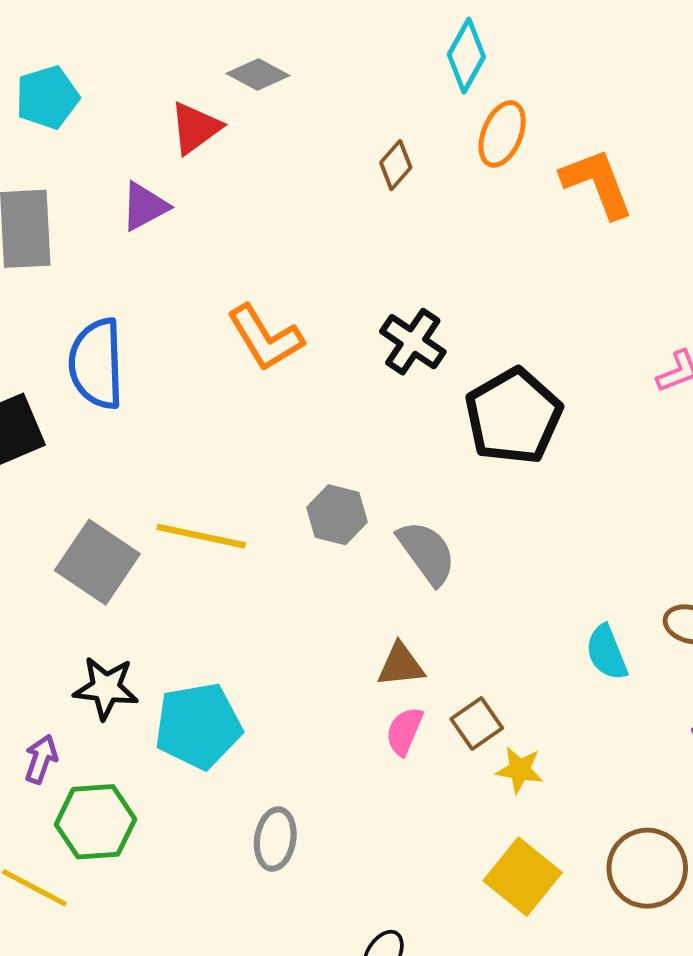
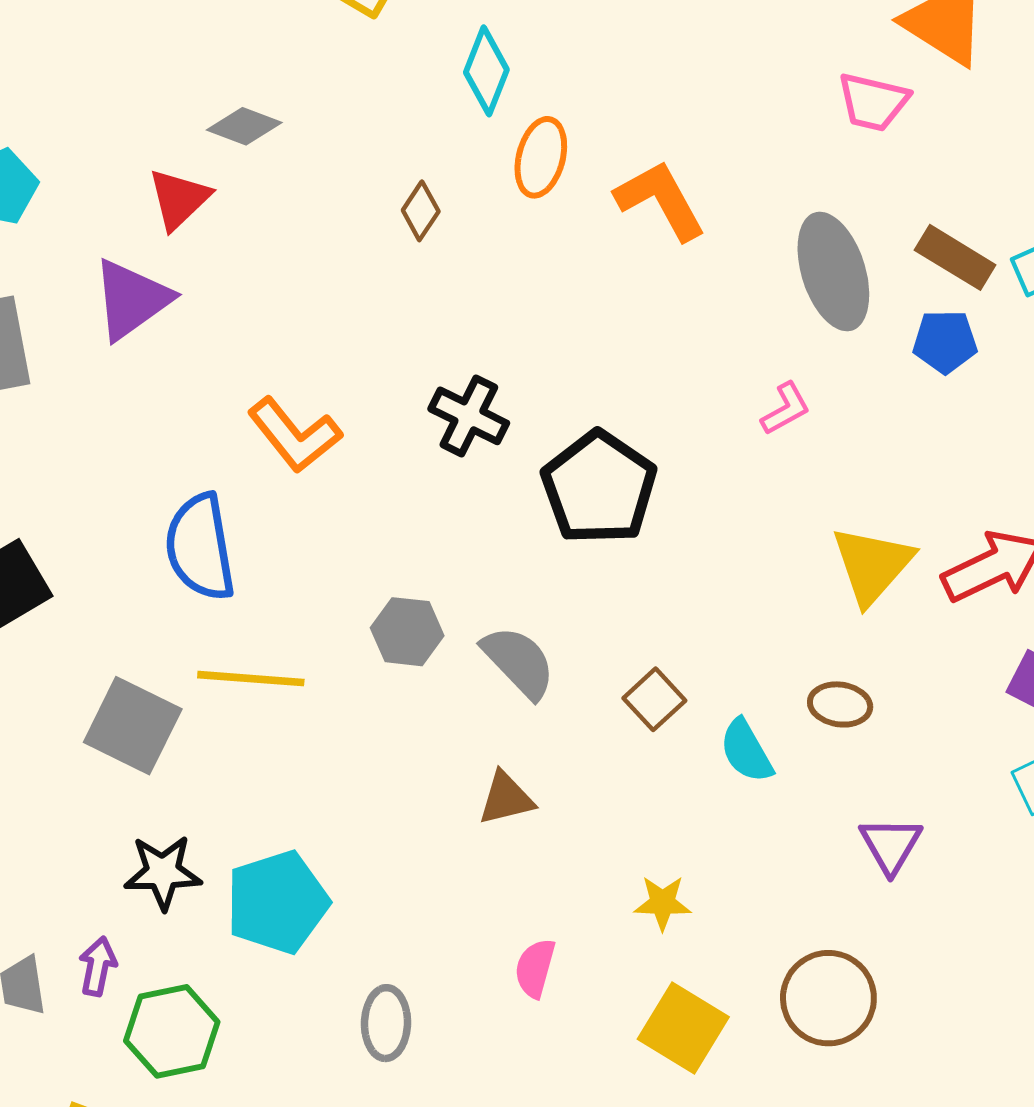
purple triangle: (145, 206) -> (132, 299), size x1.4
blue semicircle: (96, 364) -> (200, 547), moved
brown square: (477, 724) -> (654, 699), moved
pink semicircle: (404, 731) -> (535, 968), moved

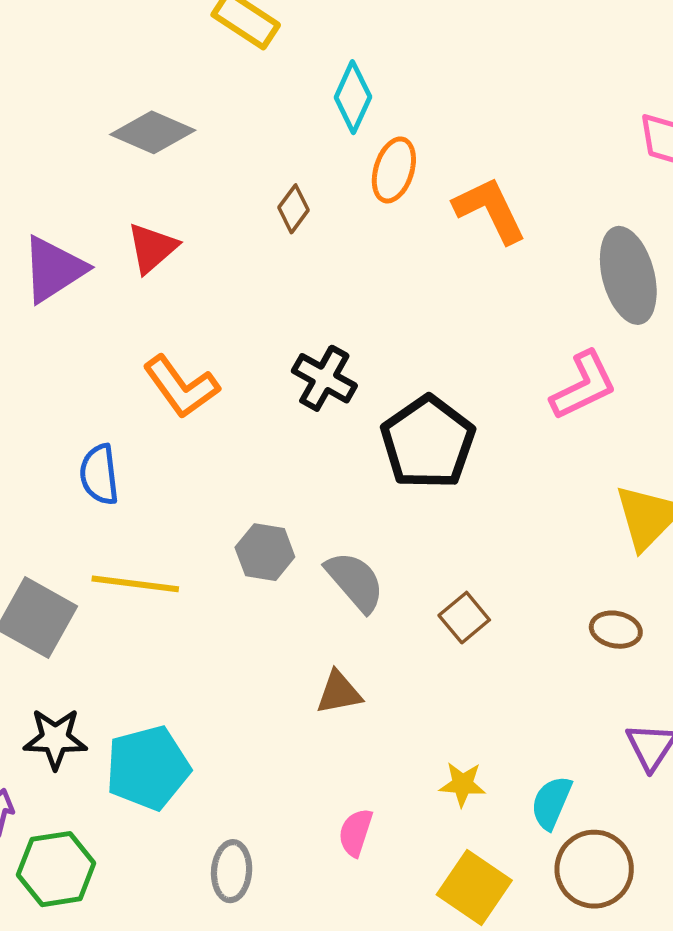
gray diamond: (244, 126) -> (153, 132), size x1.4
red triangle: (179, 199) -> (152, 248), moved
pink L-shape: (786, 409) -> (584, 386), size x1.6
blue semicircle: (200, 547) -> (99, 475), size x0.7
cyan semicircle: (746, 751) -> (551, 803), moved, turned 50

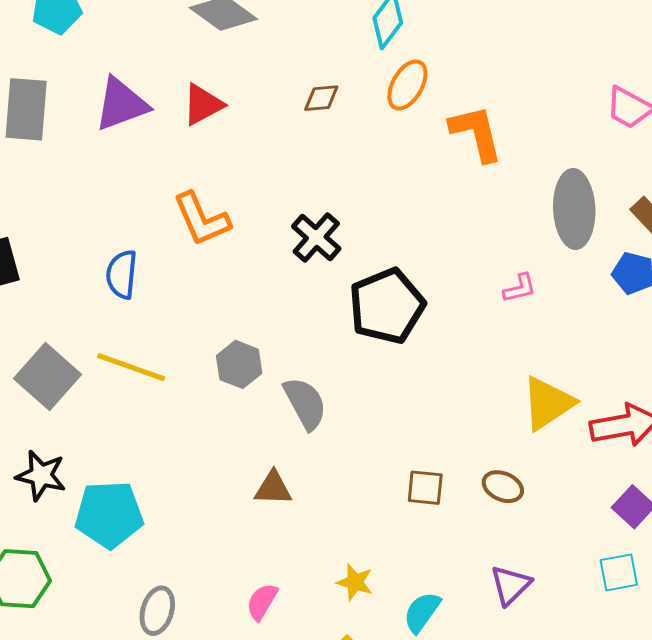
brown diamond: (293, 209) -> (321, 98), turned 36
pink L-shape: (584, 386) -> (520, 288), size x0.6
brown square: (464, 618) -> (425, 488), moved, turned 33

